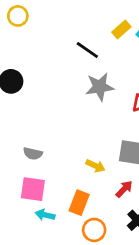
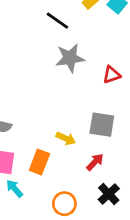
orange rectangle: (79, 203) -> (39, 162), moved
cyan arrow: (45, 215) -> (14, 188), turned 36

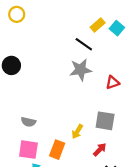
black line: (57, 21) -> (84, 44), moved
yellow arrow: (66, 138) -> (77, 131), turned 96

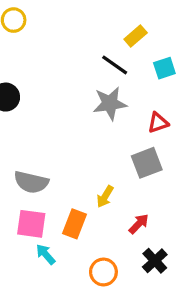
cyan square: (117, 28) -> (164, 68), moved, turned 32
gray square: (105, 121) -> (147, 163), moved, turned -30
gray semicircle: (28, 122) -> (31, 182), size x1.5

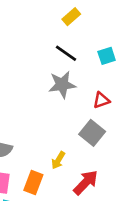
yellow rectangle: (136, 36) -> (71, 17), moved
gray square: (147, 163) -> (92, 133), turned -30
red arrow: (139, 224) -> (86, 182), size x1.5

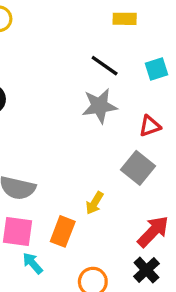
yellow rectangle: (71, 17) -> (125, 19), moved, turned 42
red arrow: (86, 182) -> (153, 231), moved

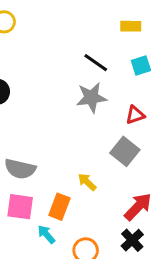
yellow rectangle: (125, 19) -> (131, 26), moved
yellow arrow: (95, 203) -> (87, 182), turned 102
cyan arrow: (33, 263) -> (46, 234), moved

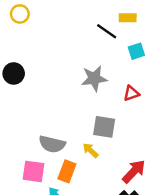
black line: (96, 63) -> (107, 31), moved
gray square: (125, 151) -> (104, 127), moved, turned -30
gray semicircle: (20, 169) -> (52, 144), moved

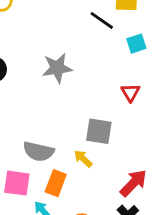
gray star: (94, 78) -> (57, 68), moved
red triangle: (131, 93) -> (131, 92), turned -42

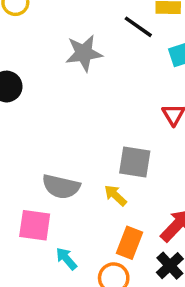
gray star: (57, 68) -> (84, 53), moved
orange rectangle: (56, 183) -> (130, 243), moved

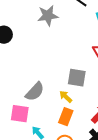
gray semicircle: (61, 187) -> (35, 92), turned -60
orange rectangle: (130, 243) -> (66, 117), moved

